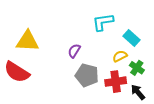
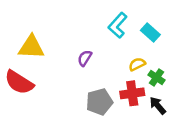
cyan L-shape: (103, 22) -> (118, 25), turned -40
cyan rectangle: (132, 38) -> (150, 33), moved
gray pentagon: (87, 75) -> (99, 102), moved, turned -30

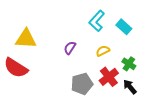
yellow semicircle: (137, 64) -> (103, 51), moved
red cross: (132, 93) -> (109, 77), turned -30

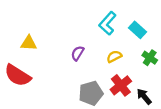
yellow triangle: (26, 39) -> (29, 43), size x0.7
green cross: (129, 64) -> (150, 58), moved

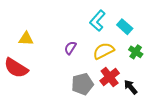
yellow semicircle: (114, 57) -> (104, 51), size x1.5

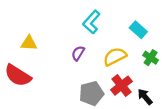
cyan L-shape: (97, 21) -> (91, 22), moved

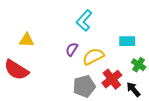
cyan rectangle: (138, 30) -> (127, 41), moved, turned -42
yellow semicircle: (115, 57) -> (93, 56), moved
green cross: (151, 58) -> (139, 65), moved

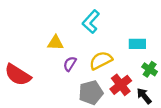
yellow triangle: (27, 40) -> (55, 43), moved
purple semicircle: (72, 49) -> (70, 64), moved

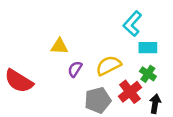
cyan L-shape: (91, 22) -> (132, 24), moved
green cross: (150, 69) -> (148, 74), moved
black arrow: (144, 96) -> (155, 104), turned 49

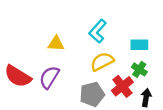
cyan L-shape: (132, 24) -> (98, 31), moved
purple semicircle: (75, 69) -> (49, 77), moved, size x1.5

